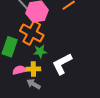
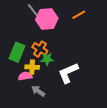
orange cross: (32, 33) -> (40, 49), moved, size x0.7
yellow cross: (33, 69) -> (32, 67), moved

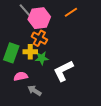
orange cross: (40, 49) -> (39, 38), moved
yellow cross: (32, 67) -> (30, 52), moved

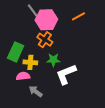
yellow cross: (30, 52) -> (30, 62), moved
green star: (42, 58) -> (53, 60), moved

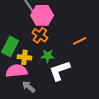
orange line: (78, 16) -> (80, 41), moved
pink semicircle: (23, 76) -> (17, 71), size x1.5

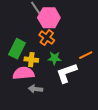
orange line: (80, 41) -> (86, 55), moved
gray arrow: (29, 87) -> (35, 89), turned -32

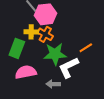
green star: (54, 58) -> (55, 54), size x1.6
yellow cross: (31, 60) -> (31, 32), moved
gray arrow: (35, 89) -> (53, 84), moved

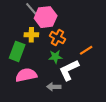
orange cross: (45, 34) -> (58, 38), moved
green star: (55, 54) -> (55, 57), size x0.6

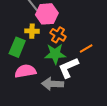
green star: (55, 57) -> (55, 54), size x1.5
gray arrow: (54, 87) -> (53, 84), size x1.5

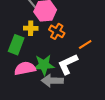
green star: (55, 54) -> (44, 65), moved

